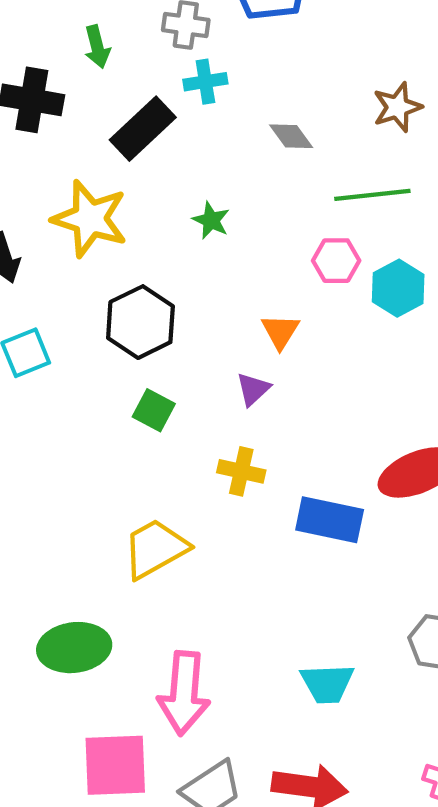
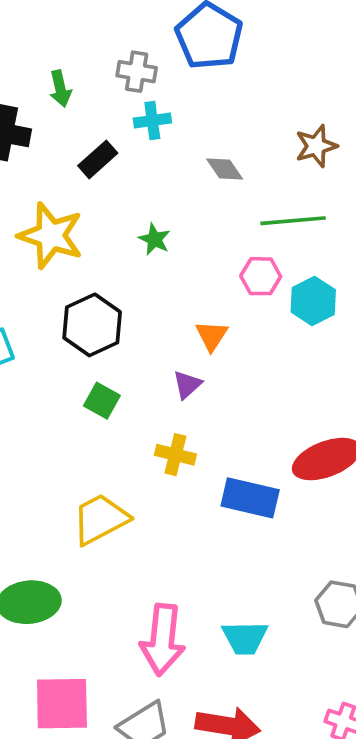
black rectangle: (143, 129) -> (98, 159), size x0.7
pink arrow: (184, 693) -> (163, 640), moved

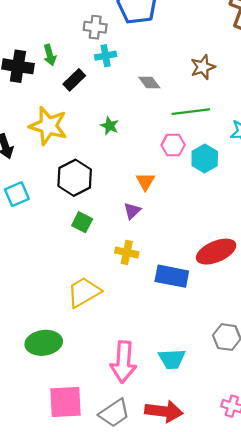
green arrow: (60, 89) -> (50, 55), moved

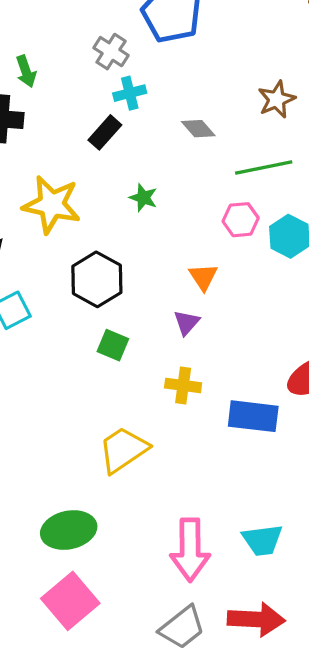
gray cross: (95, 27) -> (111, 52), turned 30
green arrow: (50, 55) -> (26, 71), moved
black rectangle: (74, 80) -> (105, 132), moved
pink square: (65, 402) -> (70, 601), moved, turned -33

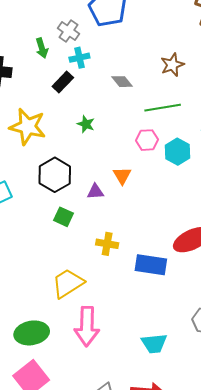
green arrow: (26, 71) -> (42, 48), moved
purple triangle: (187, 322) -> (95, 192), moved, turned 42
pink arrow: (190, 550) -> (87, 326), moved

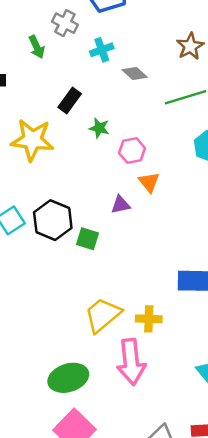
cyan cross: (79, 58) -> (102, 50), moved
black rectangle: (63, 82) -> (70, 101), moved
pink hexagon: (147, 140) -> (132, 151), moved
black hexagon: (55, 175) -> (53, 220), moved
yellow cross: (107, 244) -> (149, 319), moved

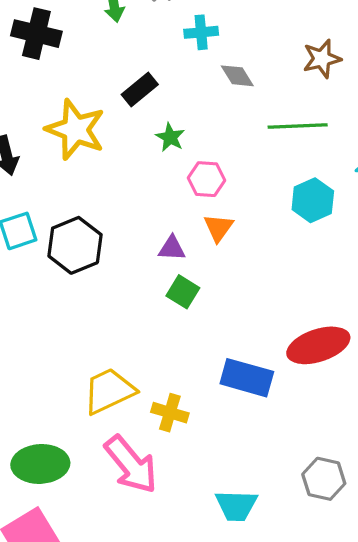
green square: (87, 239) -> (183, 292), moved
pink arrow: (131, 362) -> (131, 464), turned -48

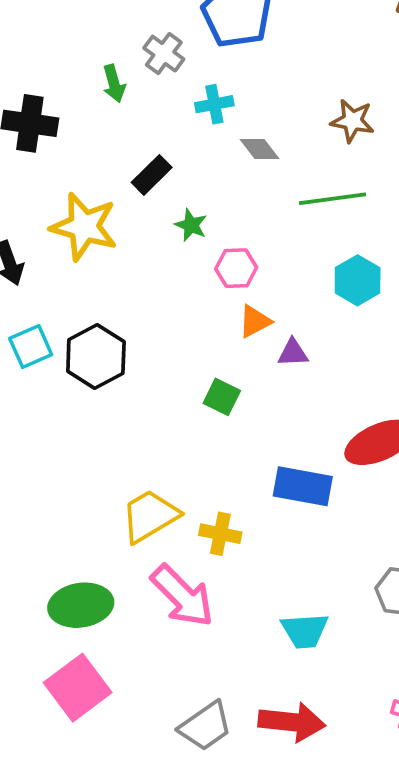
brown star: (322, 59) -> (352, 121), turned 30
orange triangle: (218, 228) -> (255, 321), turned 32
purple triangle: (172, 248) -> (293, 353), moved

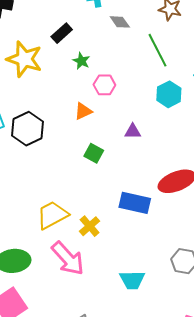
green line: (333, 199) -> (158, 50), turned 68
orange triangle: (255, 321) -> (83, 111), moved
yellow cross: (220, 534) -> (90, 226), turned 35

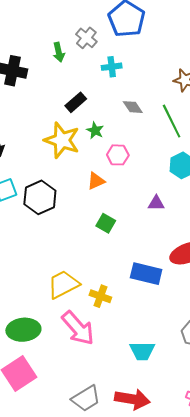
gray diamond: (120, 22) -> (133, 107), moved
yellow star: (24, 59) -> (62, 140), moved
purple triangle: (133, 131) -> (156, 203), moved
yellow cross: (90, 226) -> (100, 296), turned -30

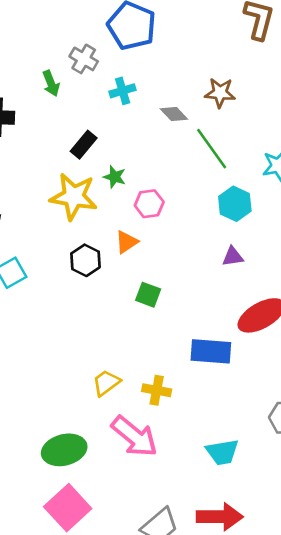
gray diamond: (133, 107) -> (174, 114), moved
black hexagon: (40, 197) -> (85, 260), moved, size x0.7
purple triangle: (156, 203) -> (233, 257), moved
yellow trapezoid: (63, 284) -> (106, 383), size x0.7

